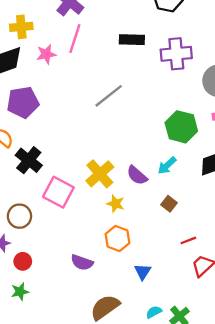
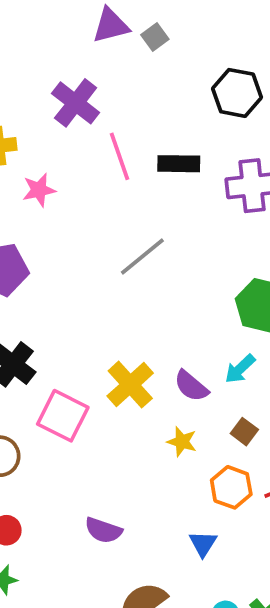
pink line: (75, 39) -> (120, 156), moved, turned -36
yellow star: (116, 204) -> (182, 442), moved
orange hexagon: (117, 238) -> (231, 487), moved

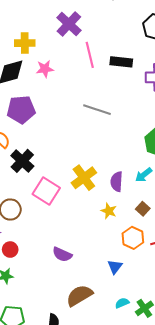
gray line: (142, 256) -> (97, 110), turned 52
purple semicircle: (191, 386) -> (117, 182), turned 48

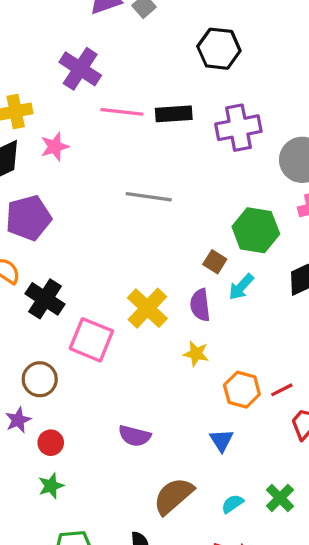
pink line: (90, 55) -> (122, 112), turned -60
brown square: (143, 209) -> (215, 262), moved
cyan semicircle: (122, 303) -> (232, 504), moved

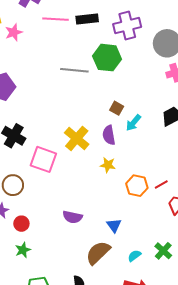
pink star: (55, 147) -> (14, 32), moved
green hexagon: (256, 230) -> (107, 58), moved
blue triangle: (221, 440) -> (114, 225), moved

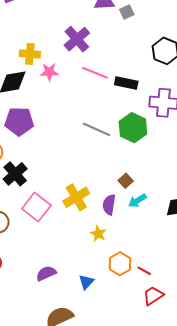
red line: (161, 185) -> (144, 271), turned 40
purple semicircle: (73, 217) -> (46, 273), turned 126
blue triangle: (114, 225) -> (86, 282), moved

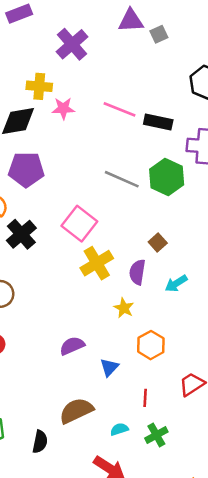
purple cross: (77, 39) -> (72, 44), moved
cyan arrow: (137, 201) -> (176, 283), moved
pink square: (36, 207) -> (79, 224), moved
red line: (144, 271) -> (145, 398), moved, turned 64
purple semicircle: (46, 273) -> (72, 346), moved

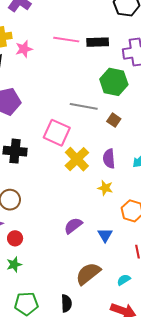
gray line: (122, 179) -> (84, 106), moved
black cross: (21, 234) -> (15, 151), turned -30
brown square: (158, 243) -> (114, 120), moved

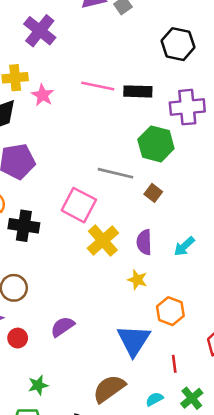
pink star: (24, 49) -> (43, 95), turned -30
purple semicircle: (73, 226) -> (62, 327), moved
blue triangle: (105, 235) -> (134, 340), size x1.8
green star: (14, 265) -> (38, 385), moved

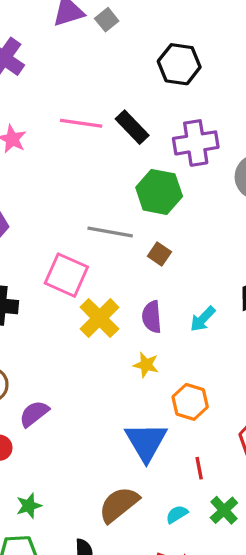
black rectangle: (138, 91) -> (132, 127), turned 48
purple semicircle: (62, 327) -> (34, 414), moved

